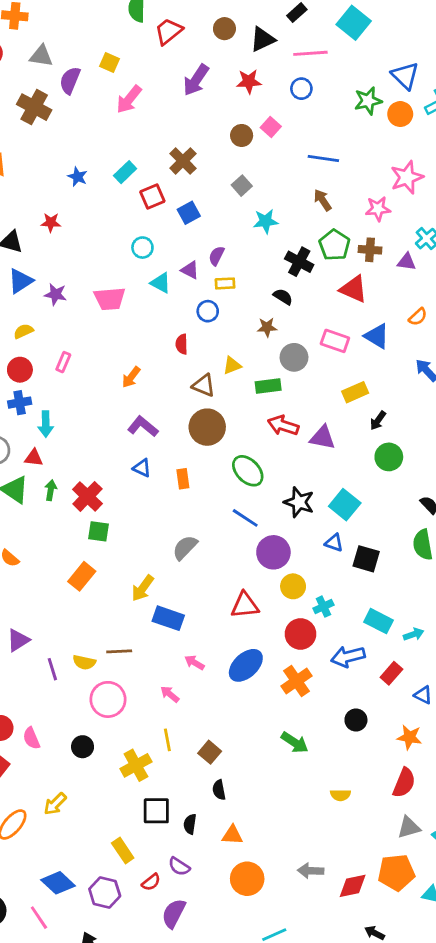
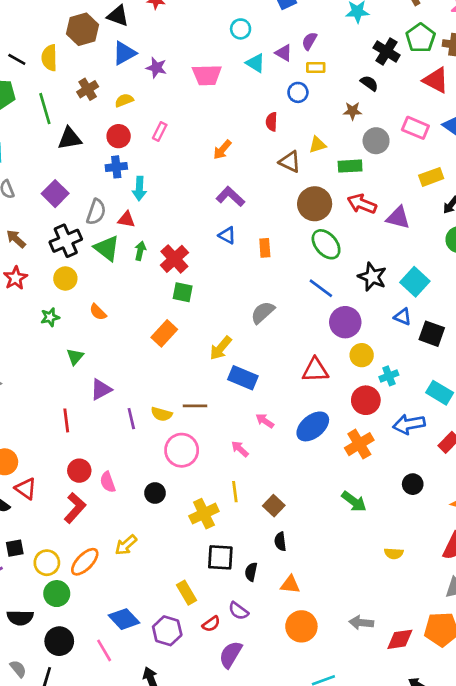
brown circle: (207, 427) -> (315, 204), moved

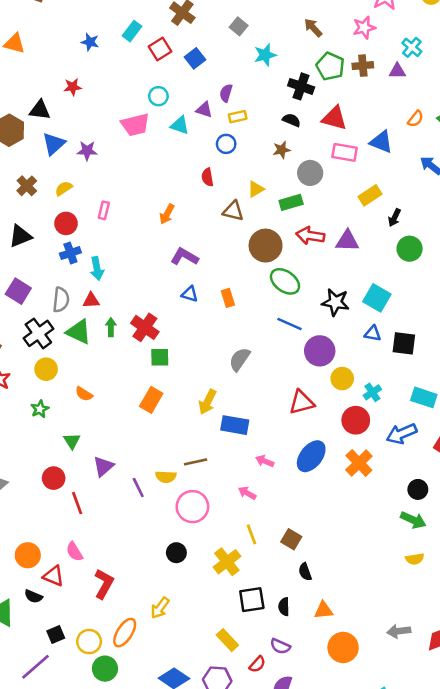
pink trapezoid: (207, 75) -> (135, 125), moved
red triangle: (436, 80) -> (334, 118), moved
red circle: (79, 471) -> (54, 478), moved
pink semicircle: (108, 482) -> (74, 552), moved
green arrow: (354, 502) -> (413, 520), moved

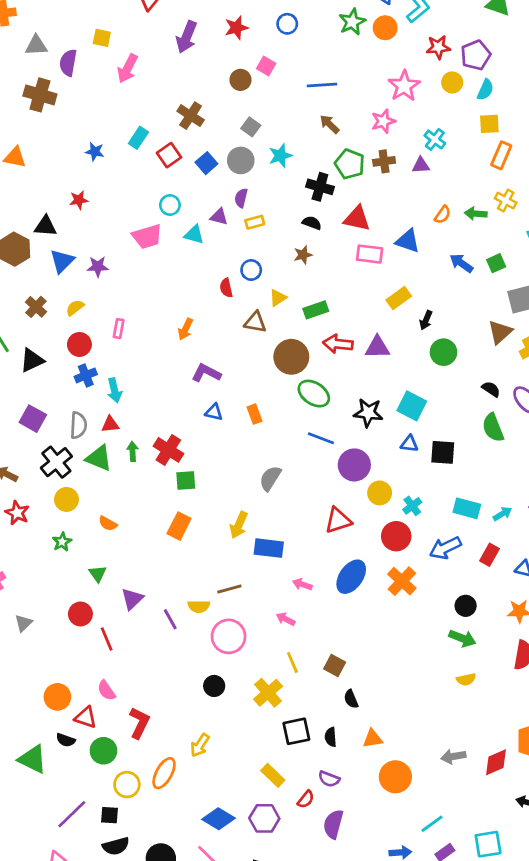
blue circle: (226, 144) -> (251, 270), moved
gray circle: (310, 173) -> (241, 160), moved
black square: (56, 635) -> (110, 815), moved, turned 30
green circle: (105, 669) -> (103, 751), moved

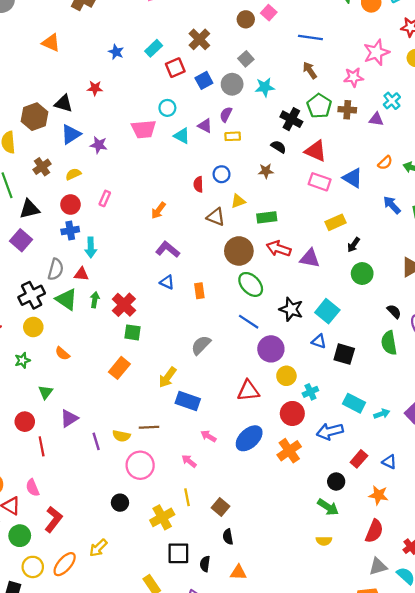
purple square: (33, 419) -> (21, 240), moved
red rectangle: (489, 555) -> (359, 459), moved

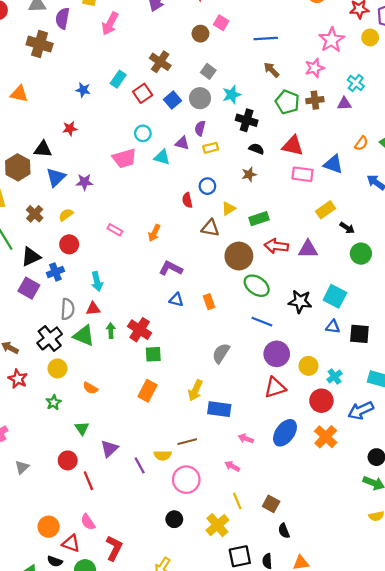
black cross: (291, 119) -> (247, 120), moved
pink rectangle: (105, 198) -> (115, 230), moved, turned -72
blue cross: (70, 231) -> (55, 272), moved
black arrow: (354, 245) -> (347, 228), turned -80
purple circle: (271, 349) -> (277, 354), moved

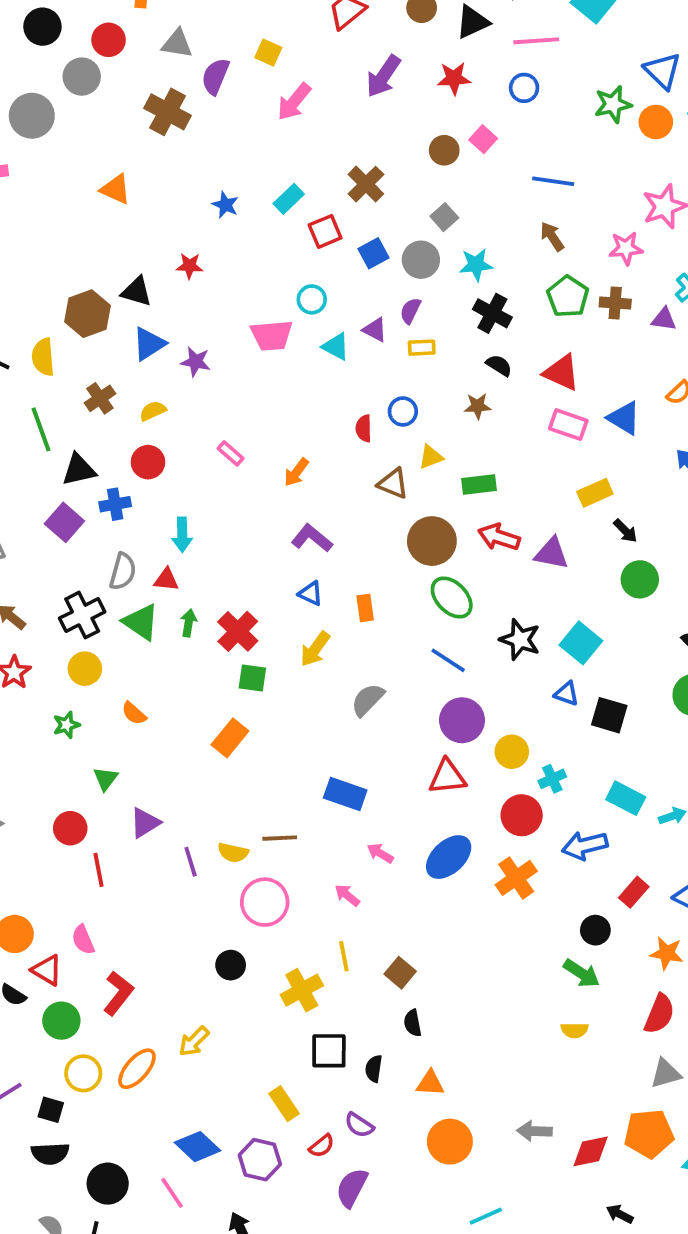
yellow arrow: (195, 390) -> (315, 649), moved

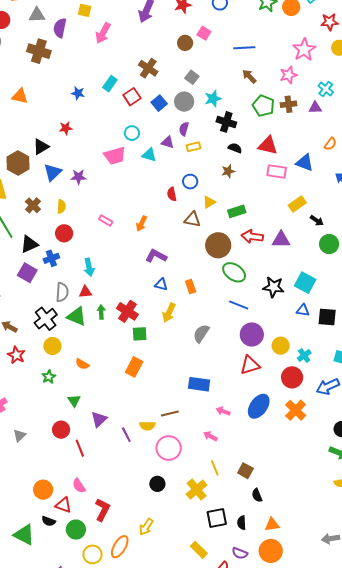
black triangle: (137, 292) -> (41, 147), turned -36
yellow semicircle: (153, 411) -> (61, 206), turned 128
orange circle: (450, 1142) -> (271, 551), moved

